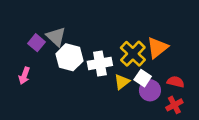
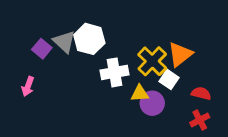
white hexagon: (69, 57) -> (89, 39), moved
white square: (143, 78) -> (169, 79), moved
yellow triangle: (122, 82) -> (140, 93), turned 35
purple circle: (150, 90) -> (152, 103), moved

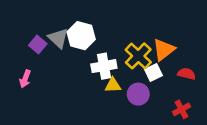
white square: (169, 79) -> (154, 72), turned 30
yellow triangle: (140, 93) -> (113, 85), moved
red semicircle: (201, 93) -> (187, 74), moved

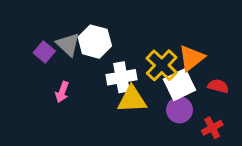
white square: (154, 72) -> (179, 85), size x1.5
pink arrow: (25, 79) -> (62, 92), moved
yellow triangle: (113, 85) -> (132, 99), size x1.5
purple circle: (138, 94) -> (179, 110), moved

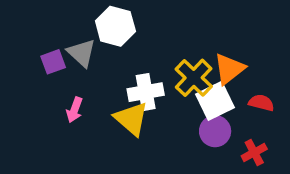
white hexagon: (95, 42) -> (115, 26), moved
purple square: (44, 52) -> (53, 62), turned 30
yellow triangle: (132, 99) -> (131, 119), moved, turned 44

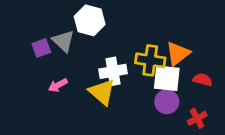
yellow cross: (194, 78) -> (150, 60), turned -36
white square: (215, 101) -> (167, 78), turned 32
pink arrow: (74, 110) -> (58, 85), turned 42

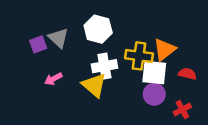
white hexagon: (90, 20) -> (98, 29), moved

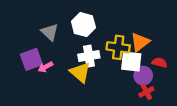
purple square: (38, 44) -> (31, 59), moved, size x1.5
purple circle: (154, 94) -> (143, 76), moved
red cross: (182, 110) -> (146, 92), moved

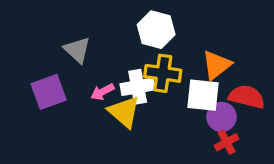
white hexagon: (83, 25) -> (156, 30), moved
yellow cross: (118, 47) -> (163, 73), moved
red semicircle: (159, 63) -> (247, 97), size x1.5
pink arrow: (45, 67) -> (102, 92), moved

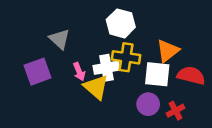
pink arrow: (102, 92) -> (79, 72), turned -84
purple circle: (222, 117) -> (148, 104), moved

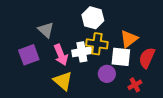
pink arrow: (79, 72) -> (61, 55), size x1.5
red semicircle: (191, 76) -> (147, 58), turned -80
yellow triangle: (96, 87) -> (63, 81), moved
purple circle: (148, 104) -> (107, 74), moved

